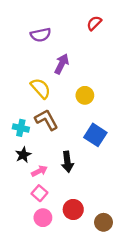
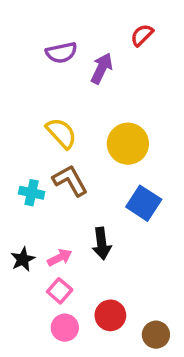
purple arrow: (62, 64) -> (102, 68), moved
yellow circle: (85, 95) -> (128, 144), size x1.5
black star: (23, 155) -> (23, 259), moved

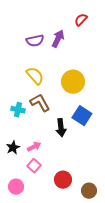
purple semicircle: (61, 53) -> (35, 41), moved
black arrow: (102, 244) -> (61, 128), moved
pink circle: (65, 328) -> (16, 187), moved

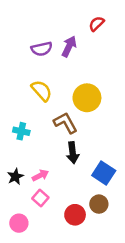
brown L-shape: (40, 103) -> (65, 123), moved
blue square: (82, 116) -> (104, 173), moved
brown circle: (89, 191) -> (99, 204), moved

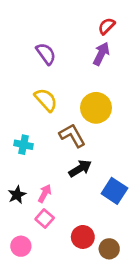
purple arrow: (69, 46) -> (101, 54), moved
purple semicircle: (42, 49) -> (46, 54), turned -114
black arrow: (73, 153) -> (80, 168), turned -114
pink arrow: (40, 175) -> (45, 193), turned -35
brown circle: (99, 204) -> (109, 249), moved

